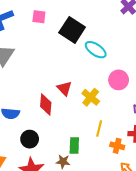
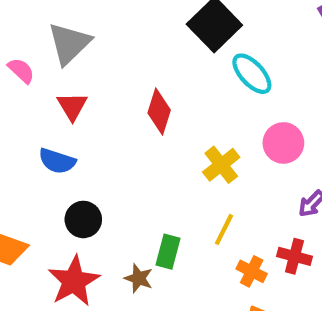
red triangle: (64, 88) -> (72, 106), moved
red diamond: (46, 104) -> (159, 112), moved

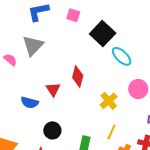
red triangle: (72, 106) -> (53, 89), moved
black circle: (83, 219) -> (52, 130), moved

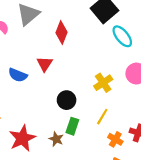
red diamond: (78, 76) -> (62, 32), moved
black circle: (52, 130) -> (67, 100), moved

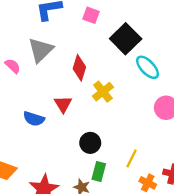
yellow cross: (103, 83) -> (103, 92), moved

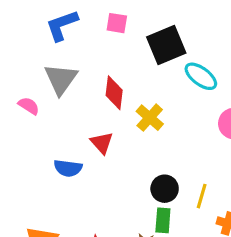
black square: (126, 39) -> (166, 45), turned 32
black circle: (90, 143) -> (165, 189), moved

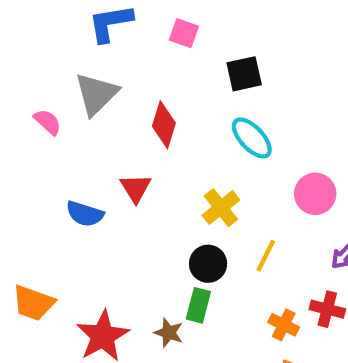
black square: (166, 45) -> (244, 74), size x0.7
cyan ellipse: (201, 76) -> (252, 138), moved
yellow cross: (150, 118) -> (221, 208), moved
yellow line: (202, 196) -> (266, 256), moved

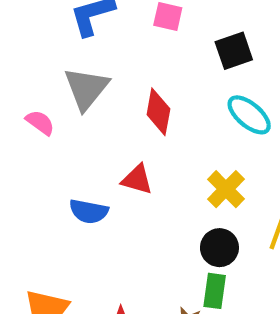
red triangle: (136, 188) -> (137, 179), turned -36

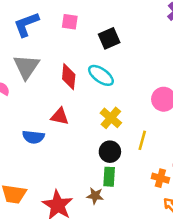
cyan ellipse: (249, 115) -> (101, 75), moved

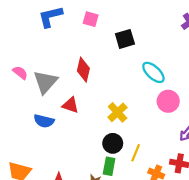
gray triangle: (26, 67) -> (45, 82), moved
cyan ellipse: (101, 75) -> (153, 72), moved
yellow line: (142, 140) -> (136, 153), moved

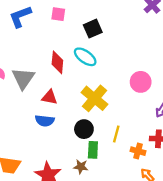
cyan ellipse: (153, 72) -> (85, 57), moved
yellow cross: (118, 112) -> (94, 98), size x1.4
blue semicircle: (44, 121) -> (45, 121), moved
black circle: (113, 143) -> (84, 129), moved

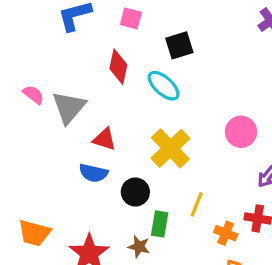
red diamond: (57, 62) -> (118, 67), moved
black circle: (84, 129) -> (135, 192), moved

